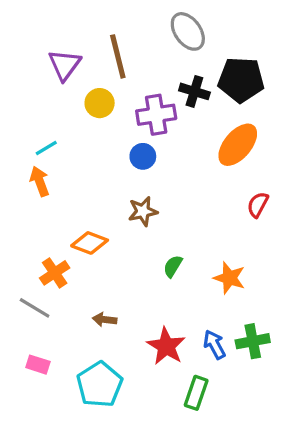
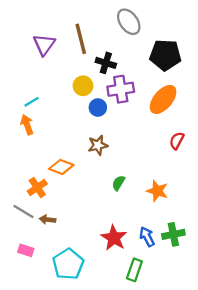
black cross: (194, 91) -> (106, 63), moved
yellow circle: (100, 103) -> (83, 86), moved
purple cross: (156, 115) -> (121, 89), moved
brown arrow: (105, 320) -> (48, 220), moved

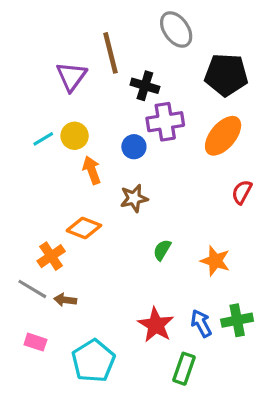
purple triangle: (44, 45) -> (71, 76), moved
yellow circle: (83, 86) -> (75, 136), moved
orange arrow: (27, 125) -> (92, 170), moved

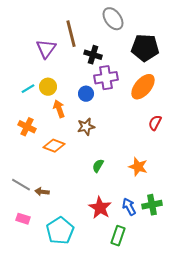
green semicircle: (162, 250) -> (98, 166), moved
orange cross: (51, 256) -> (27, 127), moved, turned -30

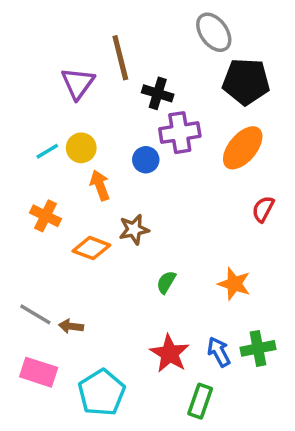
gray ellipse: (113, 19) -> (214, 32), moved
brown star: (86, 127) -> (134, 229), moved
pink rectangle: (23, 219) -> (39, 372), size x1.5

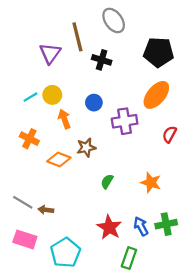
gray ellipse: (214, 32) -> (114, 20), moved
purple cross: (180, 133) -> (125, 121), moved

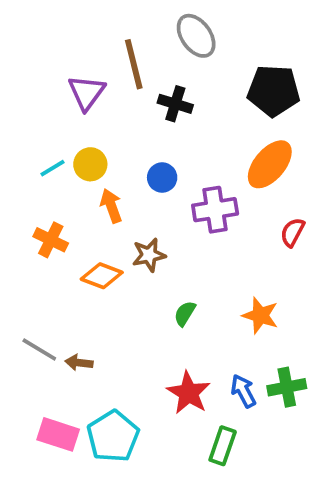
pink rectangle: (25, 239) -> (58, 434), moved

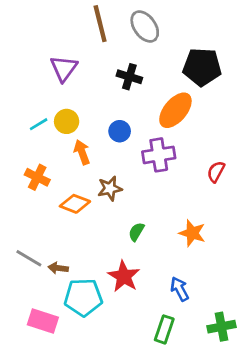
brown line: (134, 64) -> (100, 24), moved
orange ellipse: (270, 164) -> (175, 110), moved
green cross: (287, 387) -> (222, 327), moved
red star: (189, 393) -> (124, 276), moved
cyan pentagon: (113, 436) -> (83, 297), moved, turned 30

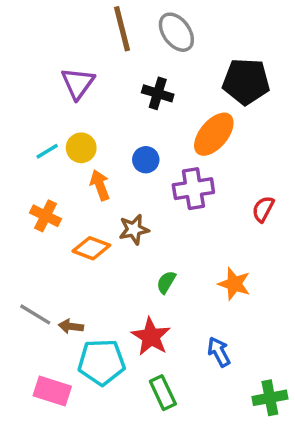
green rectangle: (164, 329) -> (163, 393), moved, turned -44

